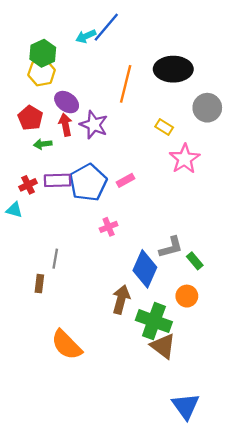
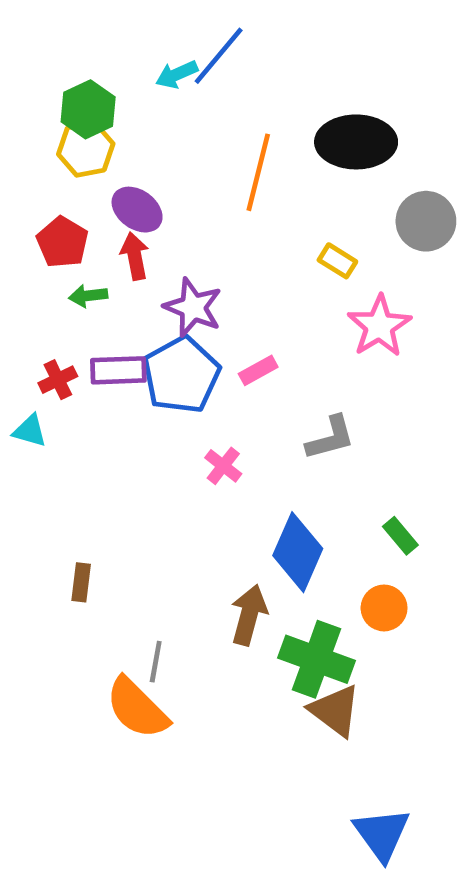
purple star: (94, 125) -> (193, 307), moved
pink cross: (109, 227) -> (223, 466), turned -30
gray L-shape: (171, 247) -> (330, 438), moved
gray line: (55, 259) -> (156, 662), moved

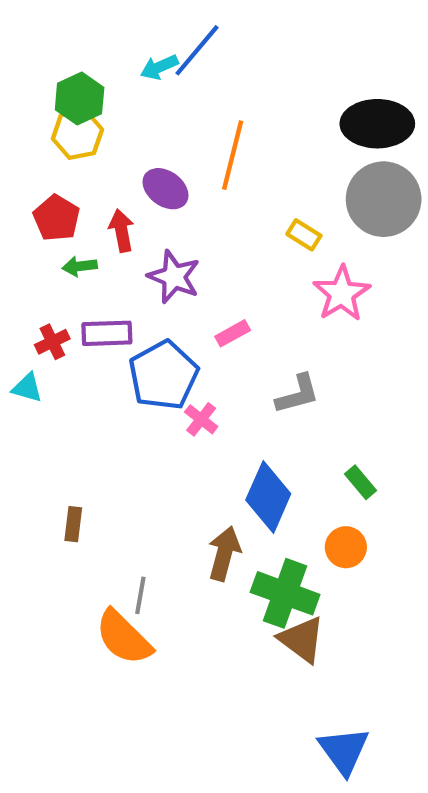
black ellipse: (356, 142) -> (377, 124), moved
purple ellipse: (137, 210) -> (166, 189), moved
gray circle: (426, 221) -> (384, 199), size x1.4
blue pentagon: (181, 375) -> (163, 375), moved

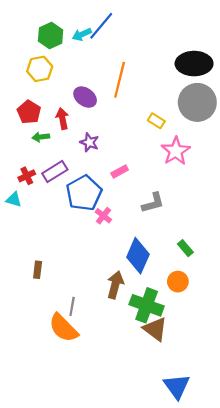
green hexagon: (80, 99) -> (51, 35), moved
purple star: (174, 277) -> (89, 142), size x0.7
purple rectangle: (107, 333) -> (55, 171), turned -30

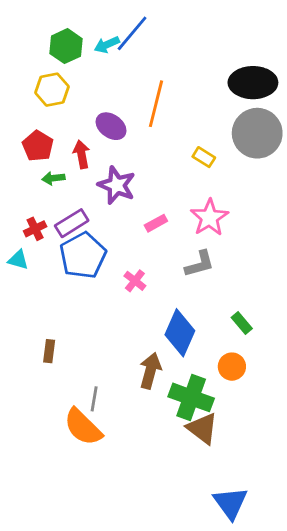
purple star: (89, 142) -> (117, 185), size x1.5
pink star: (176, 151) -> (209, 218), moved
blue pentagon: (84, 193) -> (83, 255), moved

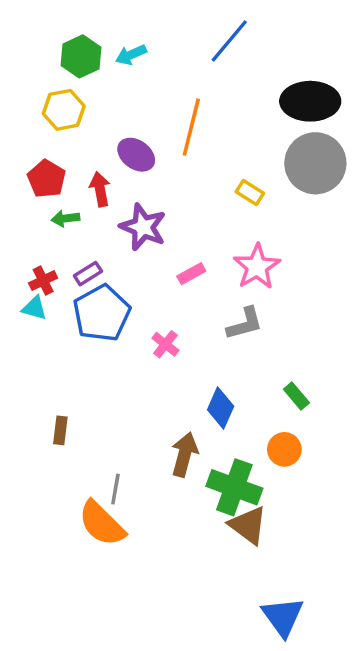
blue line: (132, 33) -> (229, 41), moved
purple rectangle: (72, 223) -> (88, 274), size x0.7
cyan triangle: (18, 260) -> (34, 308), moved
blue diamond: (180, 333) -> (221, 408), size x0.7

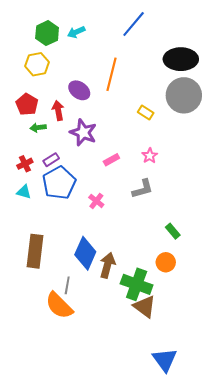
pink star: (257, 267) -> (150, 156), size x0.6
cyan triangle: (34, 308) -> (24, 192), moved
blue diamond: (221, 408) -> (85, 253), moved, size x1.4
brown rectangle: (60, 430) -> (35, 251), size x2.0

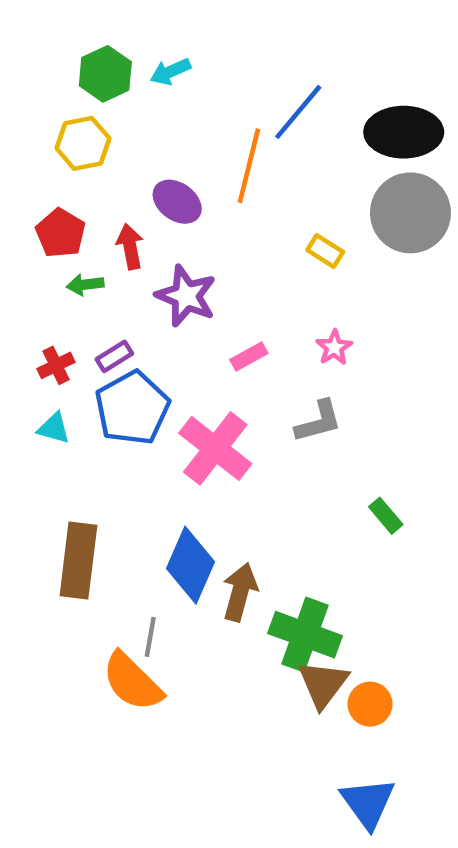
blue line: (134, 24) -> (298, 112), moved
pink cross: (96, 201) -> (215, 448), size x2.0
orange circle: (166, 262) -> (370, 704), moved
brown triangle: (145, 307) -> (323, 684), turned 30

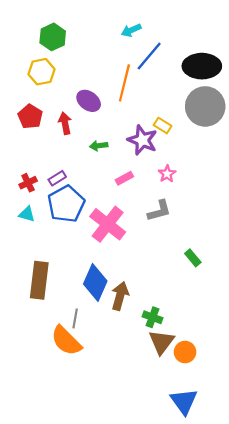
cyan arrow: (170, 72) -> (131, 30), moved
green arrow: (85, 285) -> (99, 146), moved
purple star: (186, 296) -> (142, 140), moved
green cross: (305, 635) -> (152, 317), size x0.6

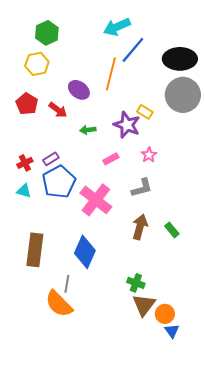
cyan arrow: (131, 30) -> (117, 27), size x1.5
red arrow: (65, 123) -> (58, 110), turned 138
brown arrow: (120, 296) -> (140, 227), moved
blue triangle: (184, 401) -> (172, 331), moved, size x0.6

